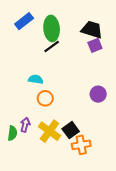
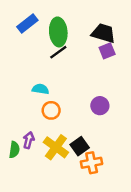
purple circle: (98, 94) -> (100, 106), moved

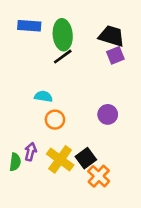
blue rectangle: (27, 24) -> (29, 26), turned 42
orange cross: (92, 163) -> (99, 176), turned -36

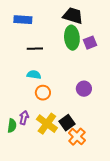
green ellipse: (63, 35) -> (72, 38), moved
black trapezoid: (112, 36) -> (73, 16), moved
black line: (63, 57) -> (35, 49), moved, turned 35

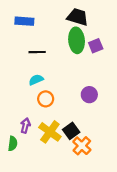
cyan semicircle: (34, 75) -> (36, 80), turned -32
green semicircle: (12, 126) -> (13, 144), moved

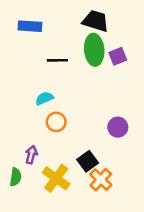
black line: (37, 52) -> (57, 60), moved
purple circle: (89, 95) -> (118, 127), moved
yellow cross: (50, 132) -> (56, 178), moved

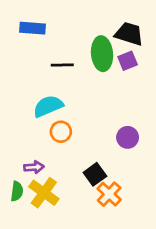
black trapezoid: (95, 21) -> (129, 34), moved
cyan semicircle: (44, 98) -> (48, 106), size x1.5
purple arrow: (31, 155) -> (34, 167), turned 72
yellow cross: (56, 178) -> (44, 193), moved

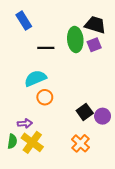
blue rectangle: (32, 28) -> (24, 21), turned 54
purple circle: (128, 137) -> (103, 116), moved
black square: (95, 174) -> (85, 112), moved

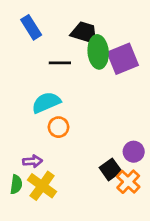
black trapezoid: (95, 25) -> (84, 33), moved
purple square: (94, 45) -> (123, 59), size x1.6
black square: (85, 112) -> (110, 169), moved
orange cross: (81, 143) -> (128, 182), moved

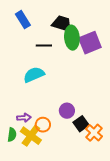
orange circle: (58, 127) -> (43, 125), moved
purple circle: (134, 152) -> (67, 111), moved

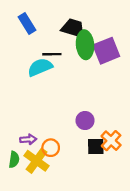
cyan semicircle: (34, 75) -> (40, 67), moved
purple circle: (67, 111) -> (85, 120), moved
black square: (81, 124) -> (96, 147), turned 35
orange cross: (94, 133) -> (111, 141), moved

